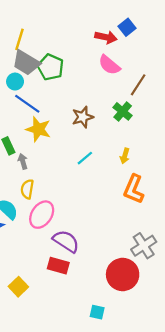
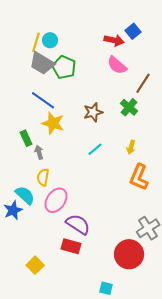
cyan circle: (15, 82) -> (50, 40), moved

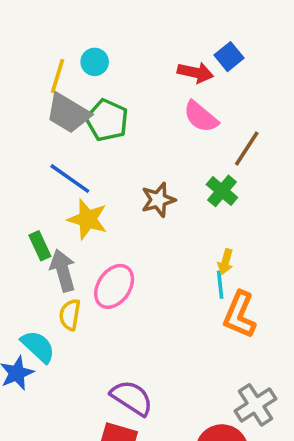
cyan circle: (50, 40) -> (95, 62), moved
cyan line: (95, 149) -> (220, 285), moved, turned -56
gray arrow: (39, 152) -> (63, 271), size x1.6
pink ellipse: (56, 200) -> (114, 286), moved

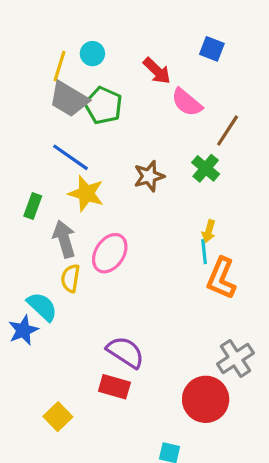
blue square: (229, 57) -> (212, 49), turned -30
red arrow: (195, 72) -> (157, 71), moved, turned 32
green rectangle: (40, 246) -> (33, 206), moved, turned 45

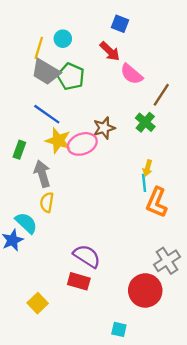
blue square: (212, 49) -> (120, 24), moved
pink ellipse: (110, 253) -> (82, 144), moved, turned 36

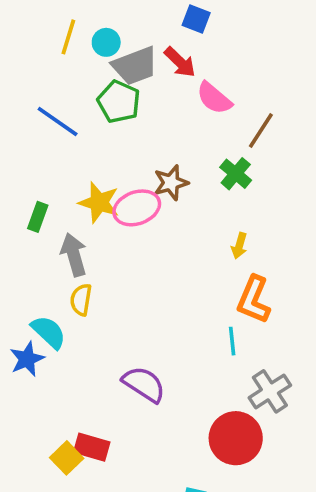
yellow line: (39, 48) -> (68, 37), moved
gray trapezoid: (46, 72) -> (135, 66), moved, turned -52
blue line: (47, 114) -> (58, 122), moved
cyan line: (144, 183) -> (232, 341), moved
red rectangle: (79, 281) -> (92, 447), moved

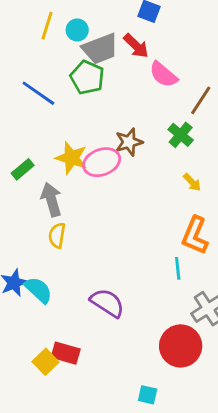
green rectangle: (38, 217) -> (23, 169), turned 30
yellow arrow: (239, 246) -> (192, 182), moved, turned -60
cyan semicircle: (49, 332) -> (38, 290), moved

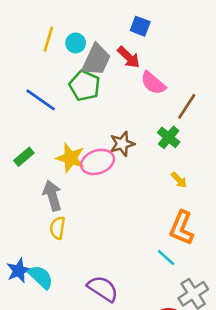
gray trapezoid: (100, 49) -> (96, 60), turned -44
green rectangle: (23, 169) -> (24, 157), moved
cyan line: (178, 268) -> (166, 258), turned -42

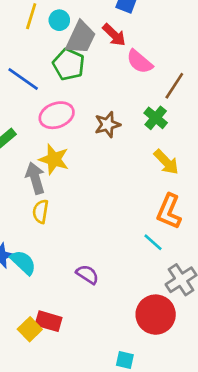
yellow star: (70, 158) -> (54, 159), moved
pink ellipse: (98, 162) -> (57, 115), moved
yellow arrow: (179, 180) -> (166, 162), size x1.5
purple semicircle: (103, 289) -> (87, 274), size x0.7

